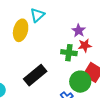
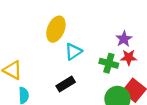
cyan triangle: (37, 15) -> (73, 52), moved
black rectangle: (35, 75) -> (66, 84), size x0.7

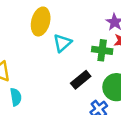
black rectangle: (66, 84) -> (81, 80), moved

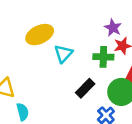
yellow ellipse: (41, 22) -> (40, 35), turned 56

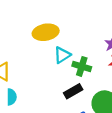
green cross: (103, 57) -> (82, 66), moved

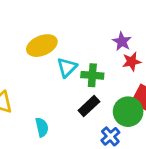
cyan semicircle: (12, 97) -> (42, 127), moved

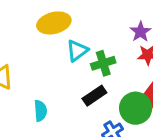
green cross: (92, 75) -> (103, 63), turned -30

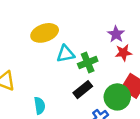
cyan triangle: (77, 51) -> (66, 54), turned 30

